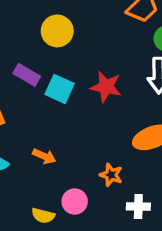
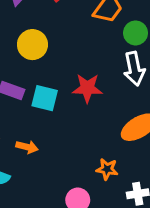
orange arrow: (44, 156) -> (27, 147), moved

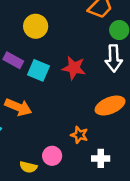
orange arrow: (27, 147) -> (18, 107), size x1.5

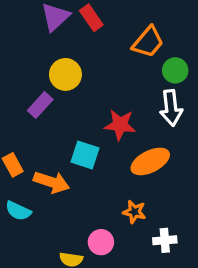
purple rectangle: (13, 60) -> (40, 105), moved, turned -72
cyan square: (38, 70) -> (85, 155), moved
orange ellipse: (110, 105) -> (150, 161), moved

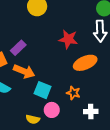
purple rectangle: (40, 105) -> (18, 48), moved
cyan square: (85, 155) -> (43, 90), moved

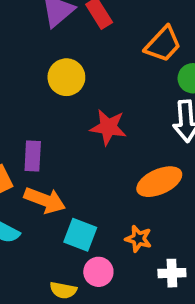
red star: (68, 39) -> (108, 127), moved
purple rectangle: (18, 48) -> (33, 156), turned -42

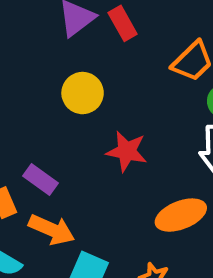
purple rectangle: (33, 156) -> (41, 179), turned -60

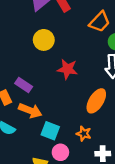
orange ellipse: (181, 215) -> (96, 101), turned -35

